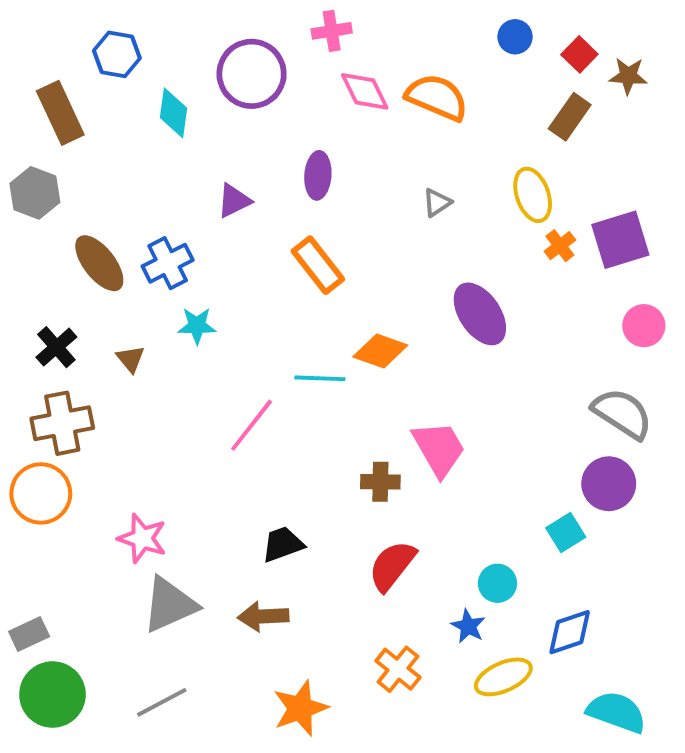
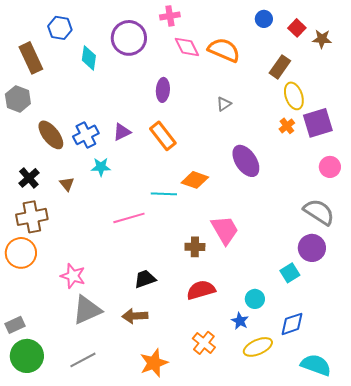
brown rectangle: (570, 117) -> (280, 67), moved
yellow ellipse: (533, 195) -> (294, 96), moved
purple triangle: (234, 201) -> (122, 132), moved
pink line: (252, 425) -> (129, 218), turned 36
red semicircle: (392, 566) -> (201, 290), turned 36

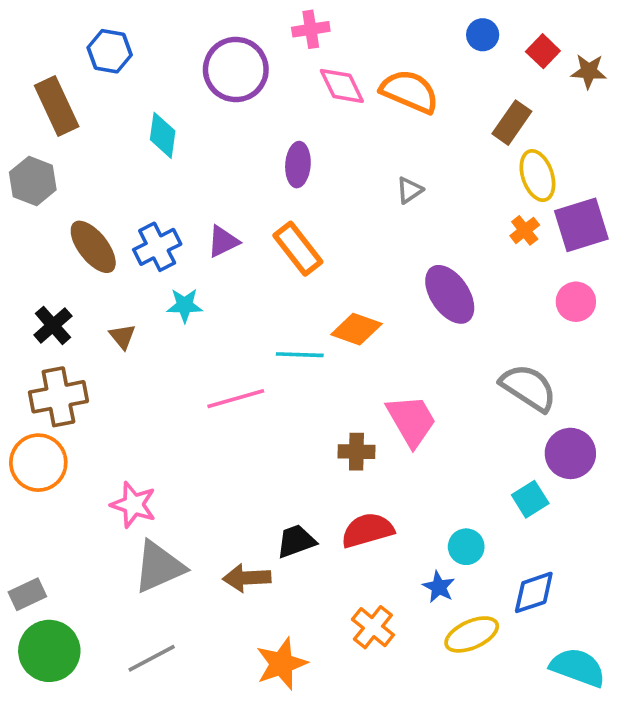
cyan diamond: (89, 58) -> (163, 135), moved
pink circle: (330, 167) -> (576, 302), moved
gray semicircle: (319, 212) -> (528, 388), moved
black trapezoid: (145, 279) -> (296, 541), moved

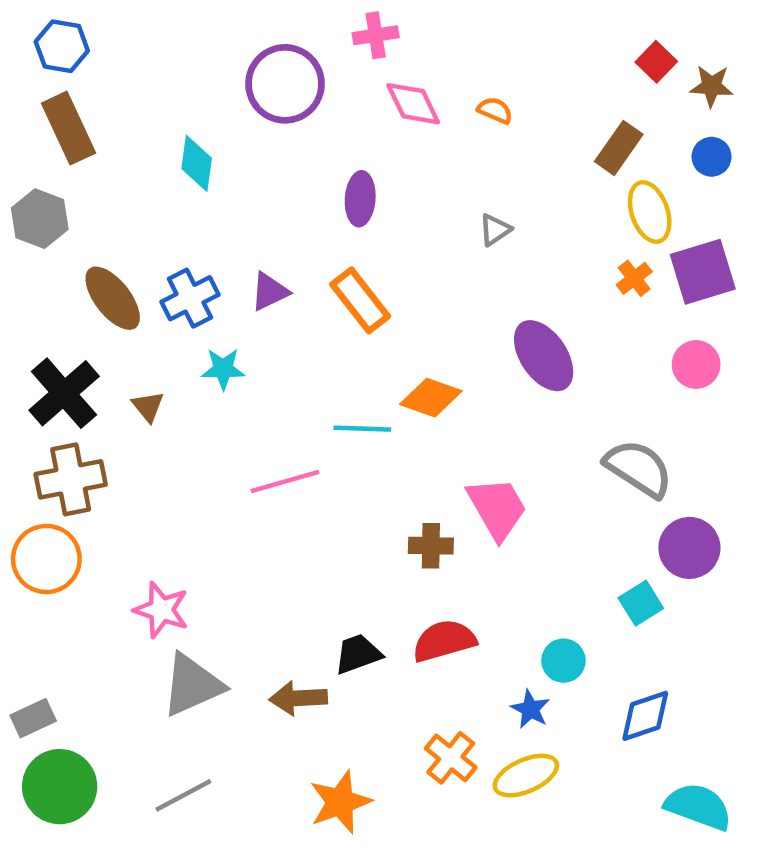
blue circle: (483, 35) -> (712, 157), moved
blue hexagon: (110, 51) -> (62, 46), moved
orange semicircle: (409, 91) -> (495, 110), size x0.5
black cross: (53, 325) -> (64, 393), size x1.5
yellow ellipse: (472, 634) -> (526, 776), moved

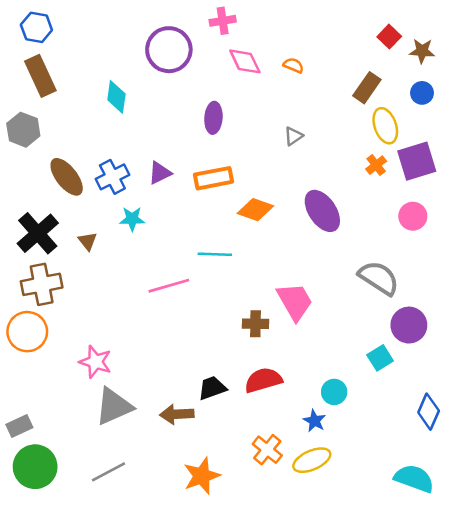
orange rectangle: (360, 300) -> (213, 178), turned -63
orange diamond: (431, 398) -> (255, 210), moved
blue diamond: (645, 716) -> (429, 412), moved, turned -48

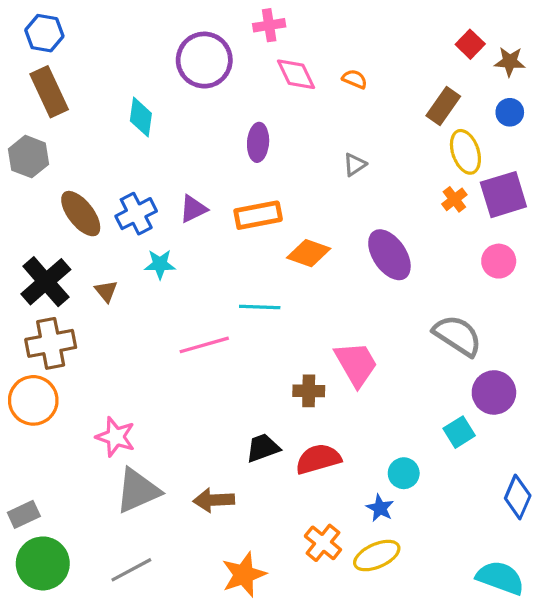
black trapezoid: (212, 388) -> (263, 448), moved

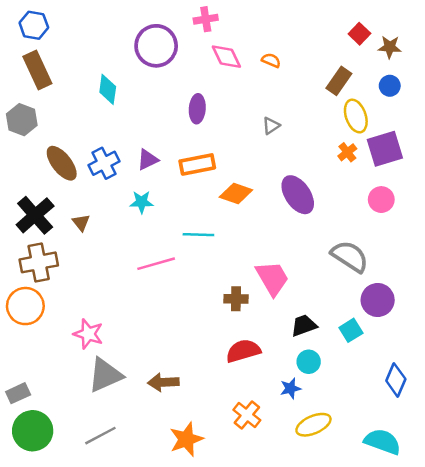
cyan star: (160, 264) -> (142, 202), moved
black trapezoid: (263, 448) -> (304, 325), moved
blue star: (380, 508) -> (290, 388), turned 30
yellow ellipse: (377, 556) -> (313, 425), moved

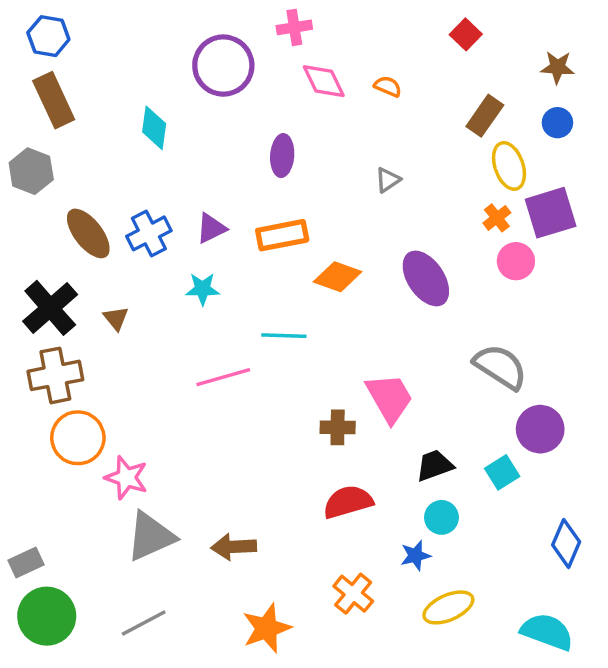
red square: (359, 34) -> (466, 34), moved
pink circle: (381, 200) -> (516, 261), moved
orange circle: (25, 306) -> (78, 438), moved

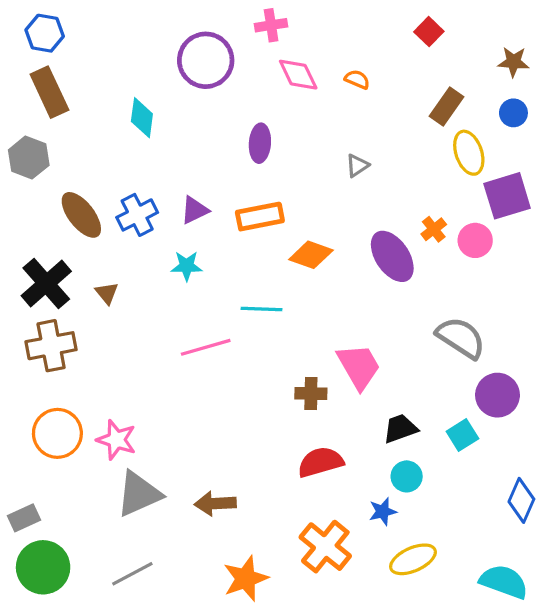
orange cross: (497, 218) -> (434, 229), moved
orange circle: (78, 438) -> (57, 433), moved
orange cross: (353, 594) -> (325, 547), size x1.4

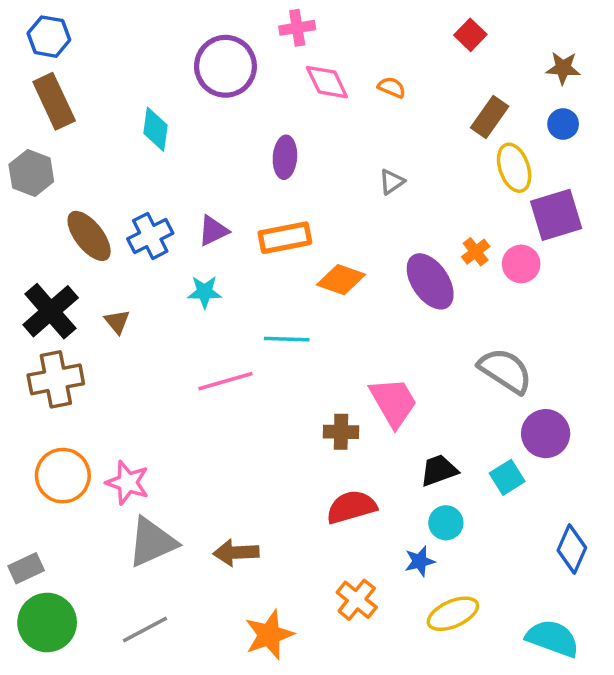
orange cross: (325, 547) -> (357, 600), size x0.7

